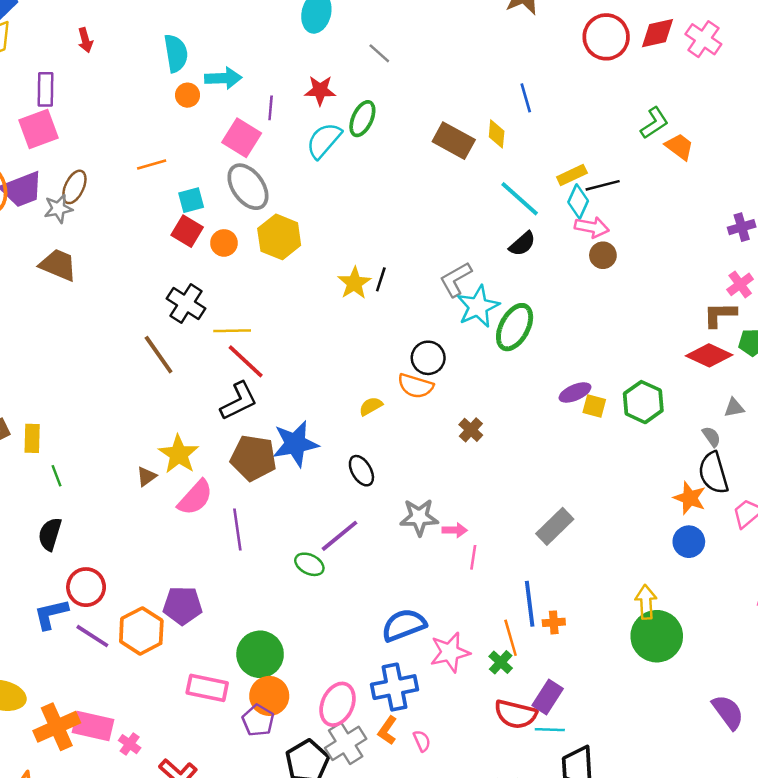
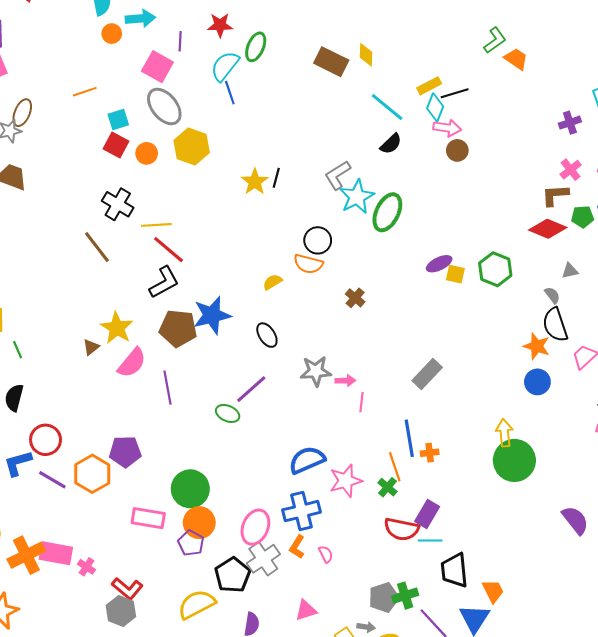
blue line: (526, 98) -> (230, 93), moved

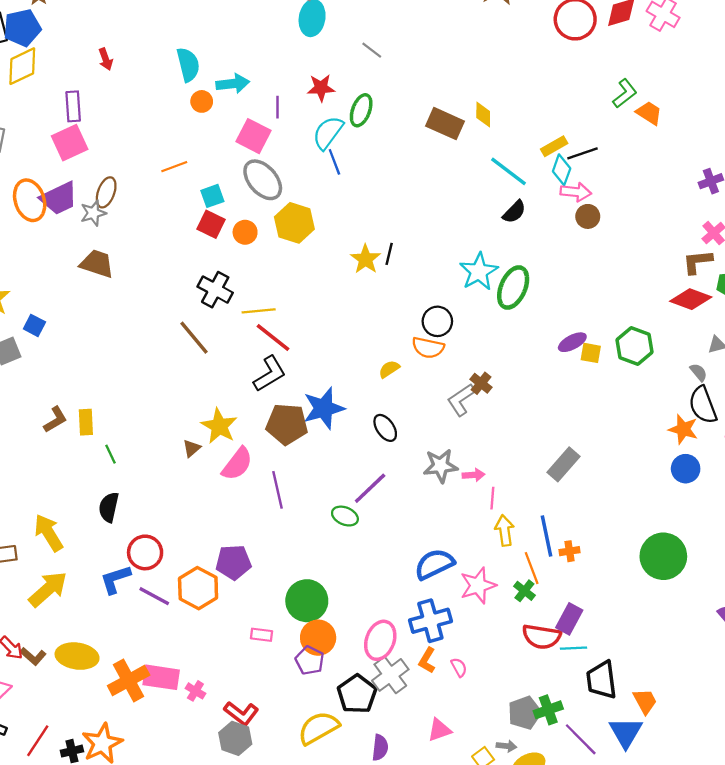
gray L-shape: (338, 175) -> (461, 400), moved
yellow arrow: (504, 433) -> (505, 530), moved
pink rectangle: (148, 518) -> (262, 635), size x0.6

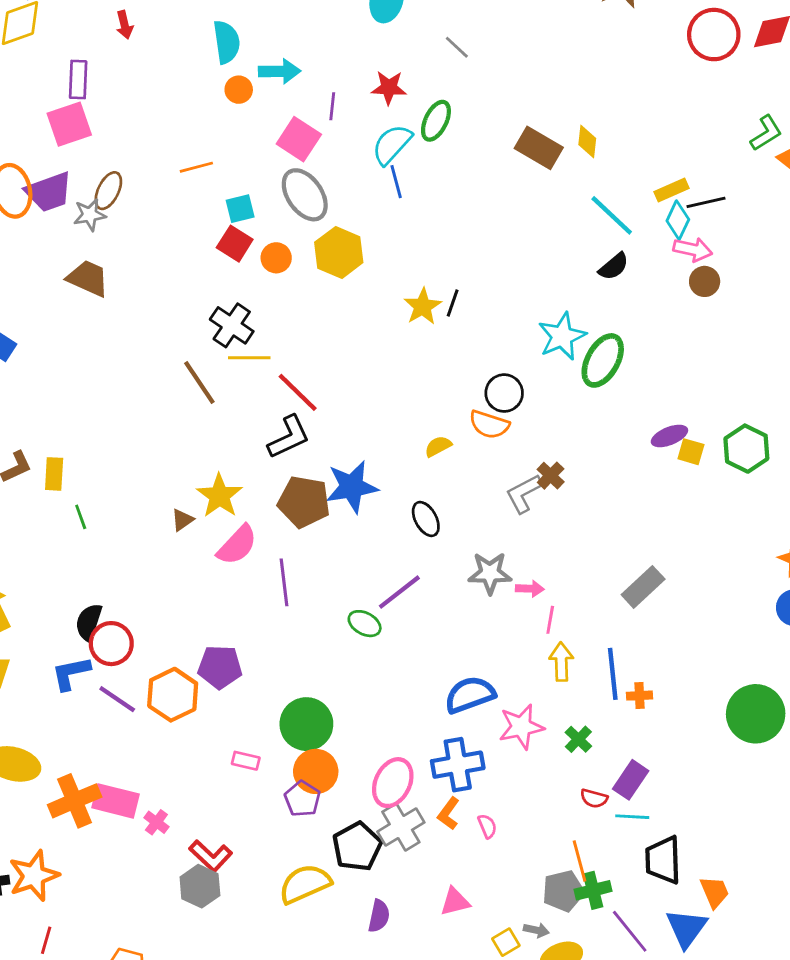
yellow line: (259, 311) -> (249, 358), moved
black semicircle: (109, 507) -> (89, 622), moved
orange line: (532, 568) -> (580, 861), moved
red semicircle: (542, 637) -> (594, 798), size x0.6

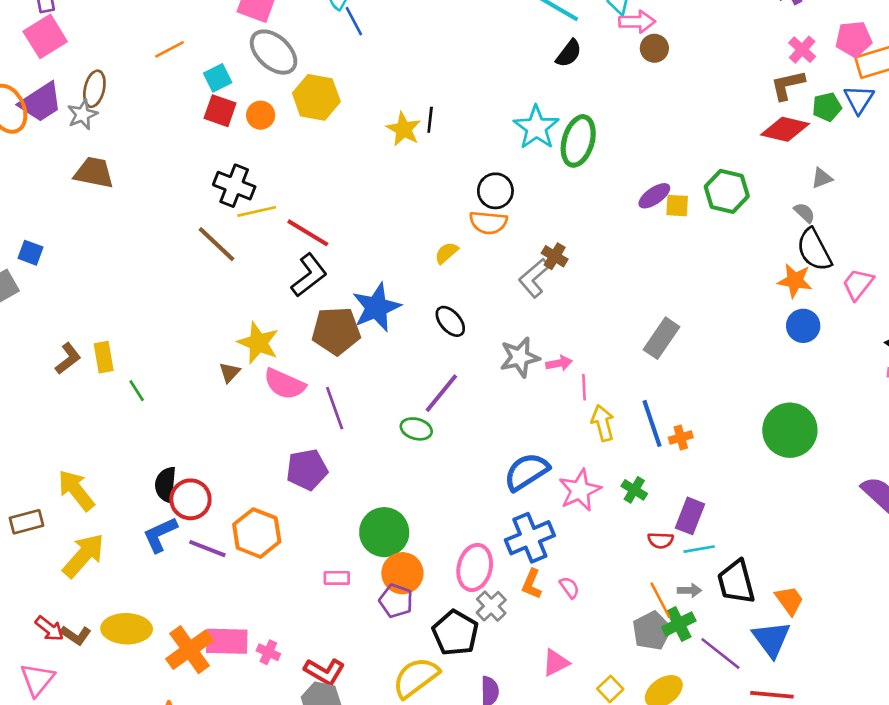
pink semicircle: (237, 545) -> (284, 384), turned 84
purple pentagon: (220, 667) -> (307, 470), moved
gray cross: (401, 827) -> (491, 606), size x0.7
gray arrow: (536, 930) -> (689, 590), moved

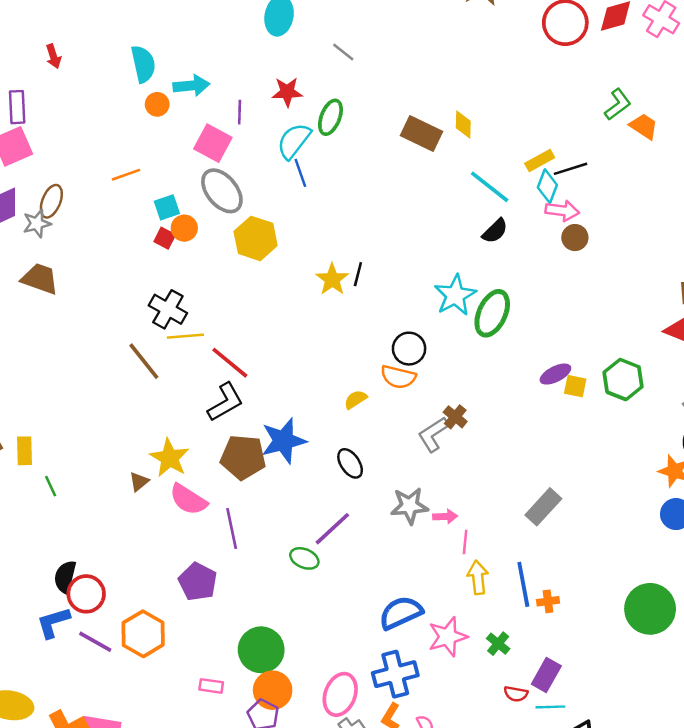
red square: (220, 111) -> (165, 238), size x0.7
orange circle: (261, 115) -> (184, 228), moved
purple pentagon: (307, 470) -> (198, 582), turned 30

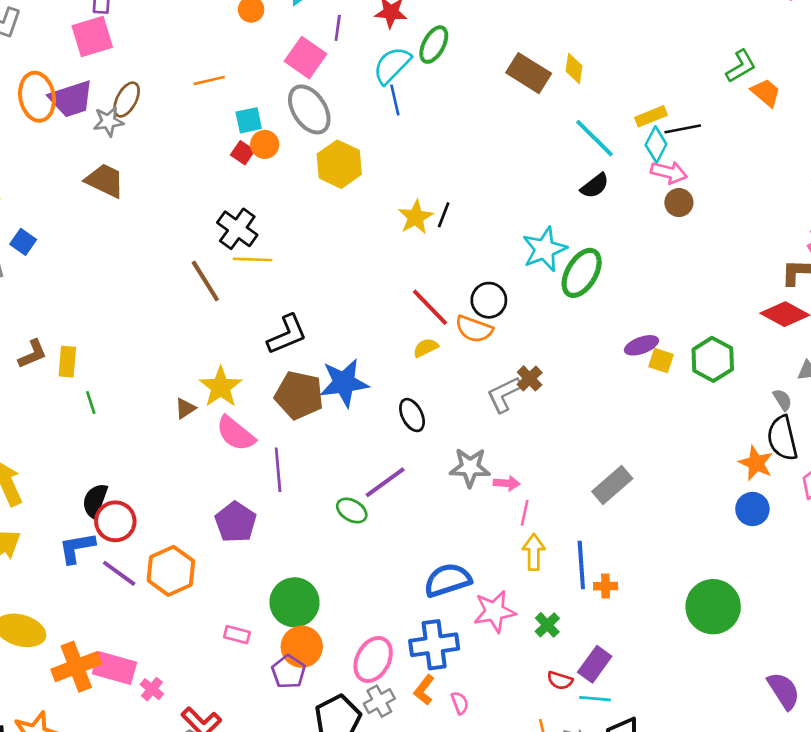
red line: (230, 363) -> (430, 307), moved

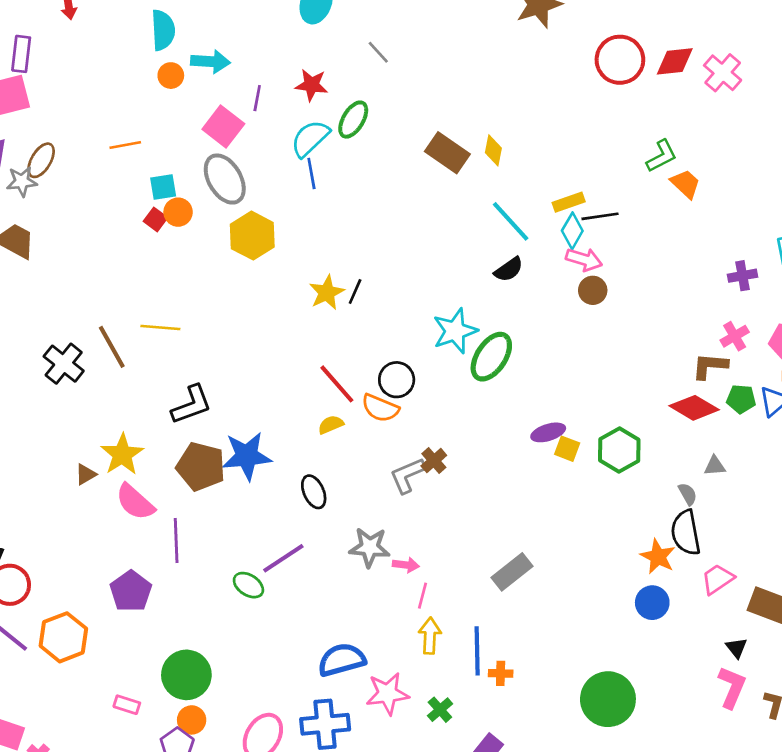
black cross: (237, 229) -> (64, 364), moved
orange circle: (302, 647) -> (192, 720), size x0.7

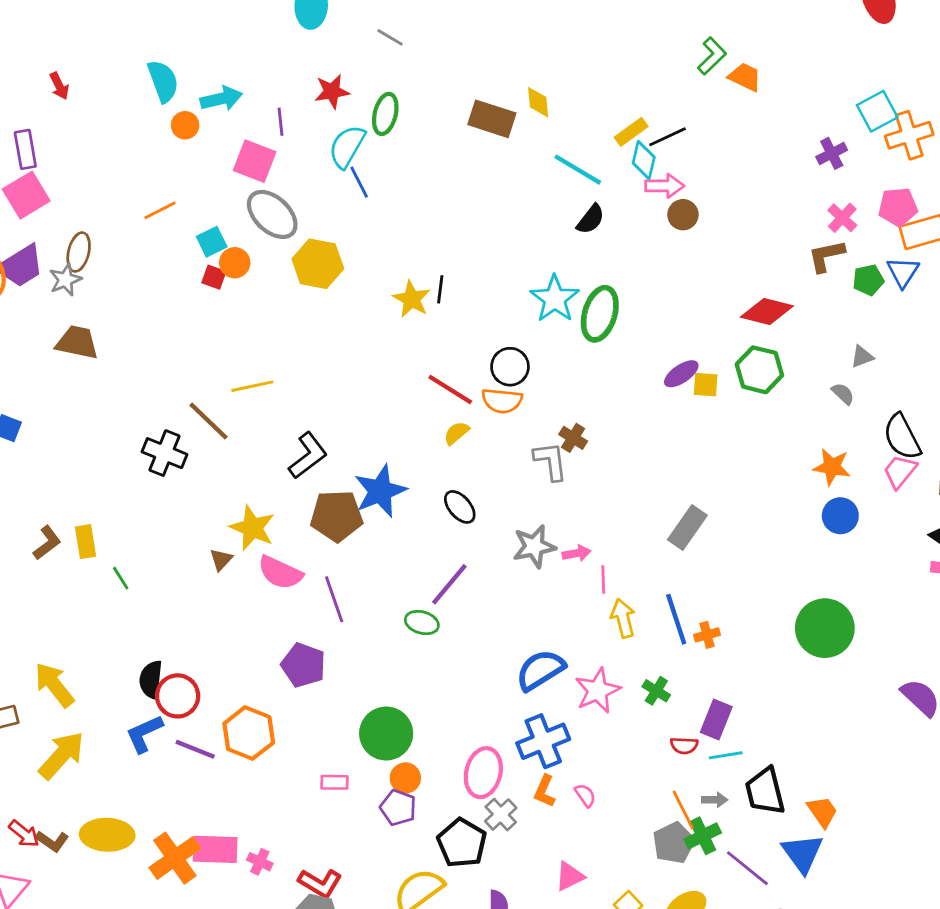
red diamond: (694, 408) -> (767, 312), moved
gray L-shape: (407, 475) -> (551, 461), turned 123
black semicircle: (686, 533) -> (902, 437), moved

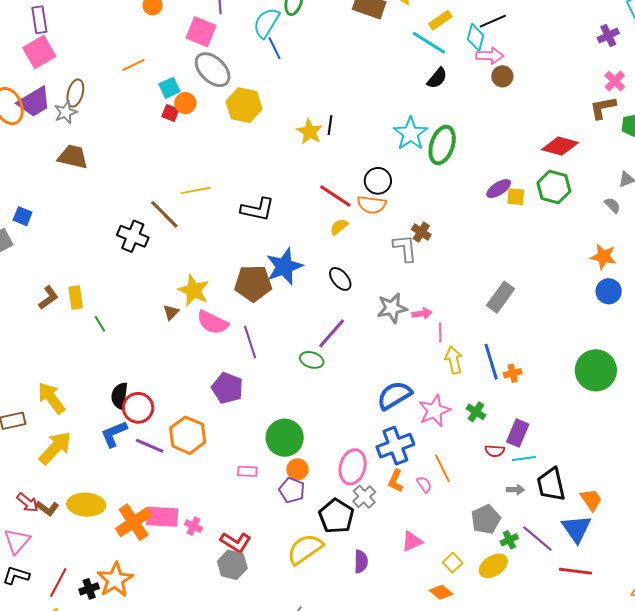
yellow rectangle: (631, 132) -> (440, 20), moved
black L-shape: (308, 456) -> (257, 209), moved, turned 48
orange line: (683, 810) -> (442, 468), moved
green cross: (703, 836) -> (509, 540), moved, size x0.7

